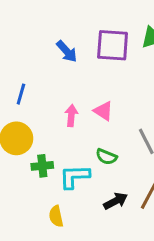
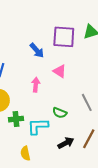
blue arrow: (67, 51) -> (37, 50), moved
pink triangle: (103, 111) -> (60, 71), moved

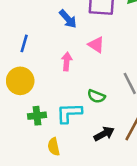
green cross: (16, 119) -> (37, 116), moved

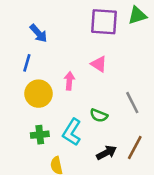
blue arrow: (68, 19) -> (39, 33), moved
yellow circle: (20, 81) -> (39, 94), moved
cyan L-shape: (69, 113) -> (72, 132), turned -56

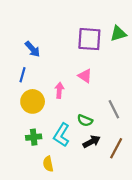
black arrow: (107, 153) -> (92, 142), moved

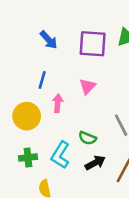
blue arrow: (33, 49) -> (49, 40), moved
blue line: (23, 75) -> (42, 80), moved
pink triangle: (85, 76) -> (87, 86), turned 40

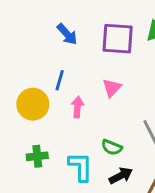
yellow circle: (27, 116) -> (33, 104), moved
cyan L-shape: (60, 155) -> (80, 167), turned 148
green cross: (28, 158) -> (37, 156), moved

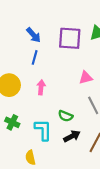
blue line: (60, 80) -> (35, 57), moved
pink triangle: (112, 88) -> (86, 78), moved, turned 32
green cross: (37, 156) -> (12, 122), turned 32

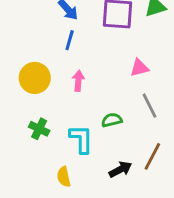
green semicircle: (65, 116) -> (112, 120), turned 144
black arrow: (72, 136) -> (120, 169), moved

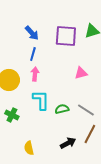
pink arrow: (78, 81) -> (35, 74), moved
gray line: (149, 106) -> (86, 110), moved, turned -30
cyan L-shape: (81, 139) -> (41, 100), moved

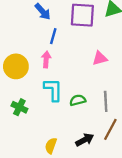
blue line: (33, 54) -> (53, 36), moved
gray line: (86, 110) -> (106, 101), turned 54
yellow semicircle: (29, 148) -> (51, 146), moved, turned 32

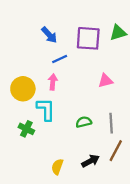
blue line: (53, 36) -> (60, 59), turned 49
cyan L-shape: (53, 90) -> (46, 109), moved

